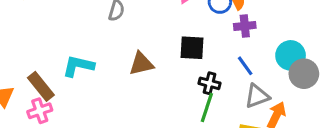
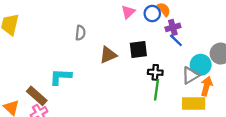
cyan circle: (291, 55) -> (201, 65), moved
brown triangle: (141, 64) -> (108, 55), moved
blue line: (245, 66) -> (176, 40), moved

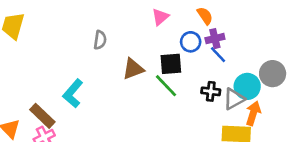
blue circle: (152, 14) -> (191, 42), moved
black cross: (155, 72) -> (211, 91), moved
cyan L-shape: (61, 77) -> (73, 93), turned -55
green line: (156, 90) -> (166, 86), moved, turned -54

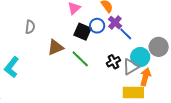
purple cross: (215, 39) -> (115, 23), turned -32
blue line: (218, 55) -> (126, 34), moved
black square: (171, 64) -> (82, 32), moved, turned 30
black cross: (211, 91) -> (113, 62), turned -32

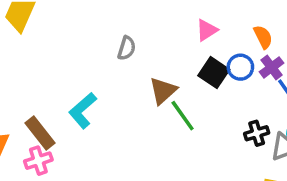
brown triangle: (55, 47) -> (163, 91), turned -30
green line: (80, 59) -> (183, 116), moved

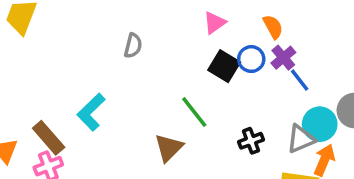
brown triangle: (163, 91) -> (169, 148), moved
black cross: (257, 133) -> (251, 141), moved

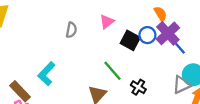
pink triangle: (215, 23) -> (107, 22), moved
purple cross: (283, 58) -> (168, 33), size x1.5
black cross: (251, 141) -> (138, 87), moved, turned -35

